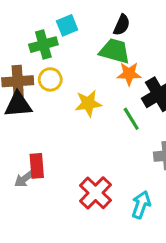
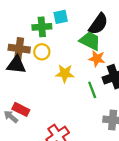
black semicircle: (122, 25) -> (98, 24), size x1.5
red rectangle: (37, 166) -> (21, 109), turned -70
gray arrow: (25, 179) -> (11, 117), turned 64

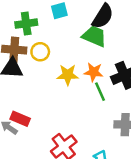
green cross: (42, 27) -> (26, 24), moved
orange star: (97, 59) -> (94, 72), moved

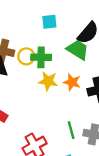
green cross: (26, 24) -> (41, 57), moved
green line: (100, 92) -> (71, 130), moved

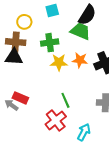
yellow circle: (26, 56) -> (24, 22), moved
green line: (71, 130) -> (65, 100), moved

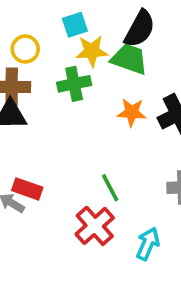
yellow star: (59, 62) -> (92, 51), moved

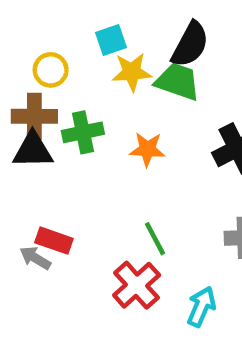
green cross: (74, 84) -> (83, 132), moved
orange star: (132, 112) -> (147, 149), moved

